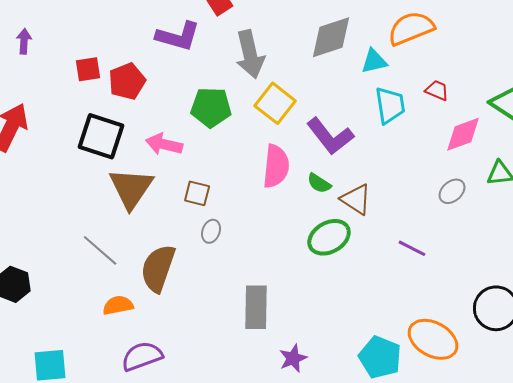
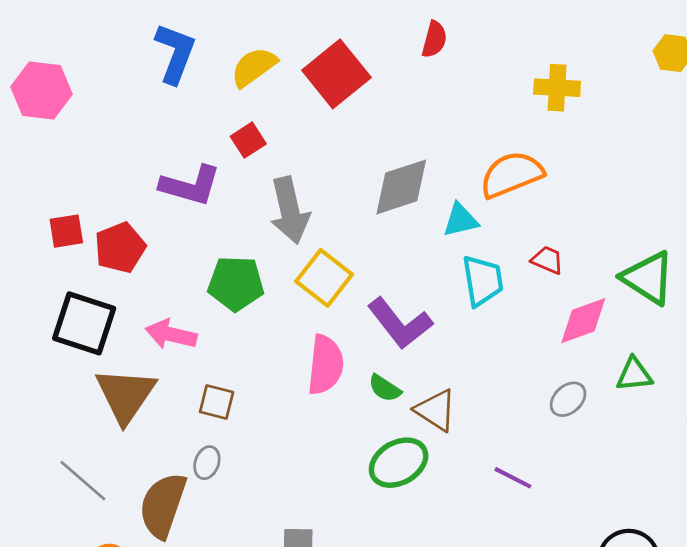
gray ellipse: (211, 231) -> (207, 463), moved

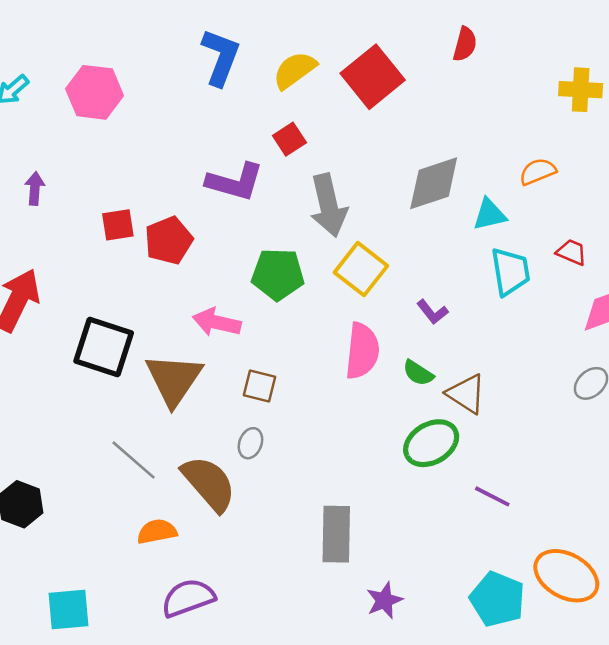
orange semicircle: (512, 175) -> (538, 172), size x0.6
black square: (84, 323) -> (104, 347), moved
purple L-shape: (400, 323) -> (432, 312), size x0.5
purple line: (513, 478) -> (492, 496), moved
brown semicircle: (163, 505) -> (209, 483), turned 120

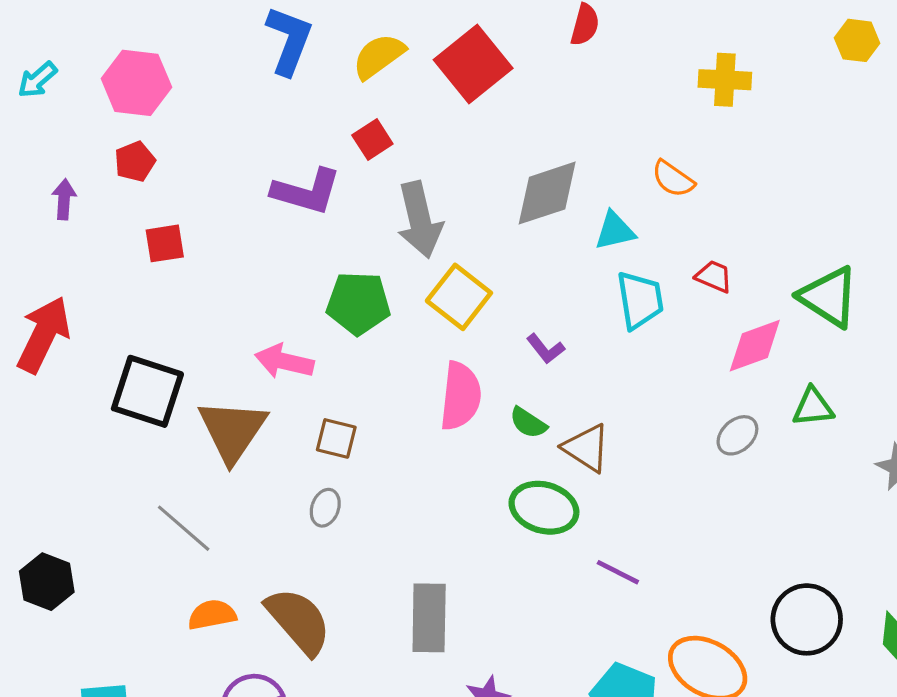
orange semicircle: (538, 172) -> (673, 179), turned -123
red pentagon: (169, 240) -> (135, 162), moved, size x0.7
green ellipse: (431, 443) -> (544, 508), turned 46
brown semicircle: (209, 483) -> (298, 621), moved

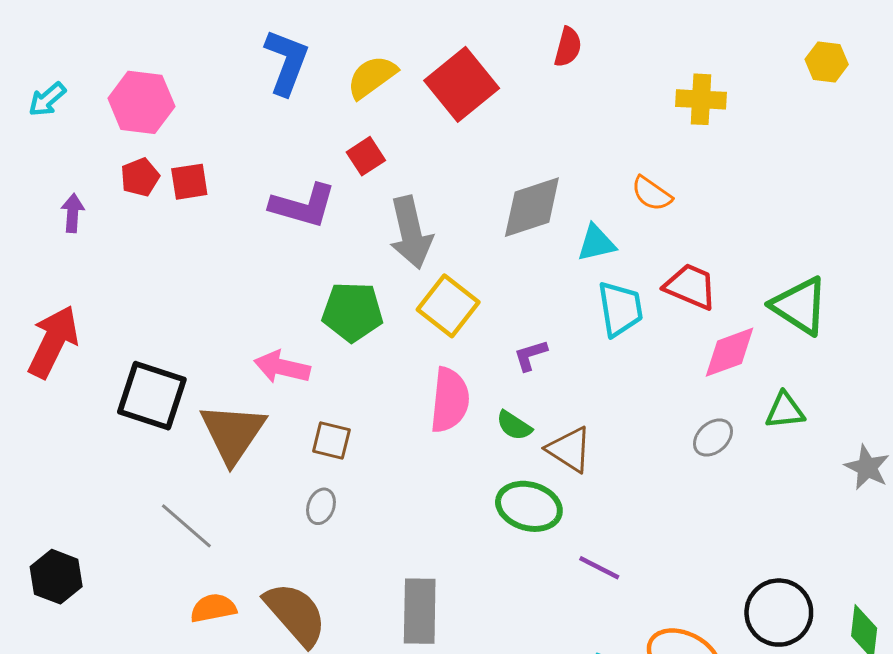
red square: (165, 243) -> (189, 182), moved
red trapezoid: (714, 276) -> (691, 286), size x1.5
purple L-shape: (546, 349) -> (530, 355), turned 111

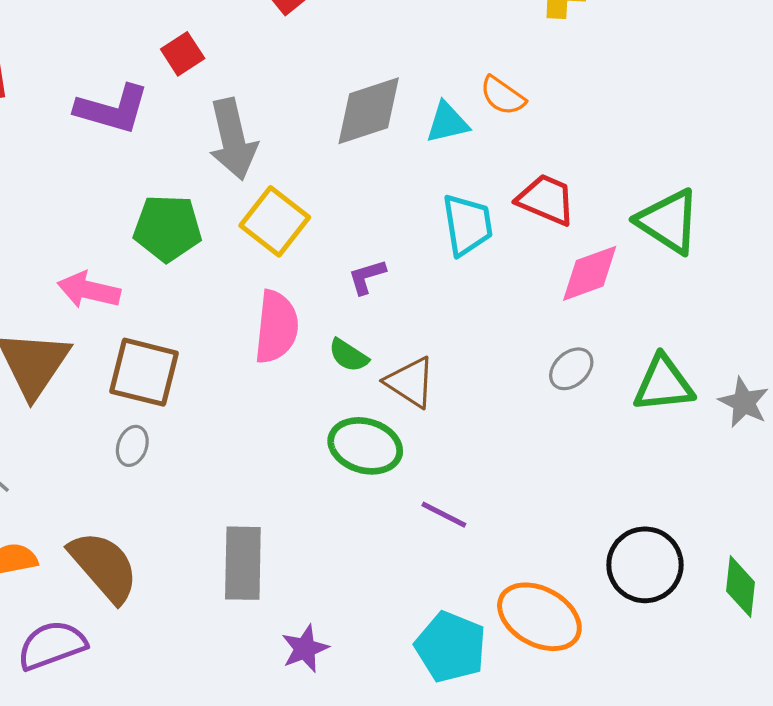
cyan triangle: (596, 243) -> (447, 123), moved
green triangle: (785, 411) -> (663, 384), moved, size x1.4
brown square: (331, 441) -> (144, 372), size x1.6

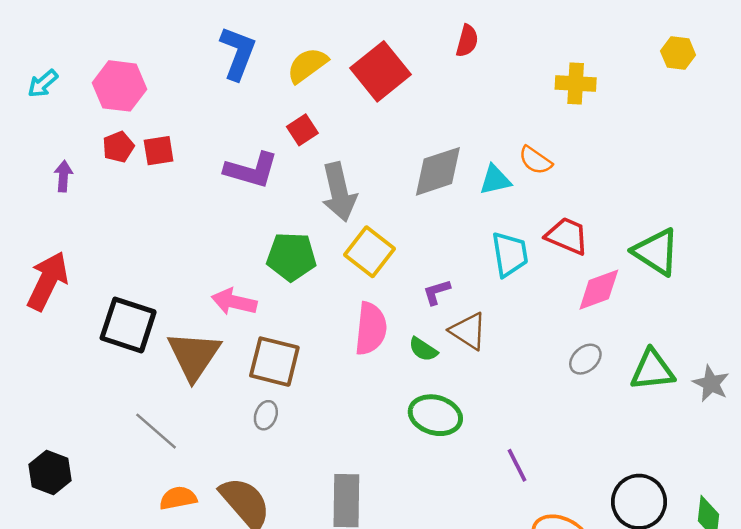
brown triangle: (410, 382) -> (468, 331), moved
purple line: (444, 515) -> (517, 465), moved, turned 36

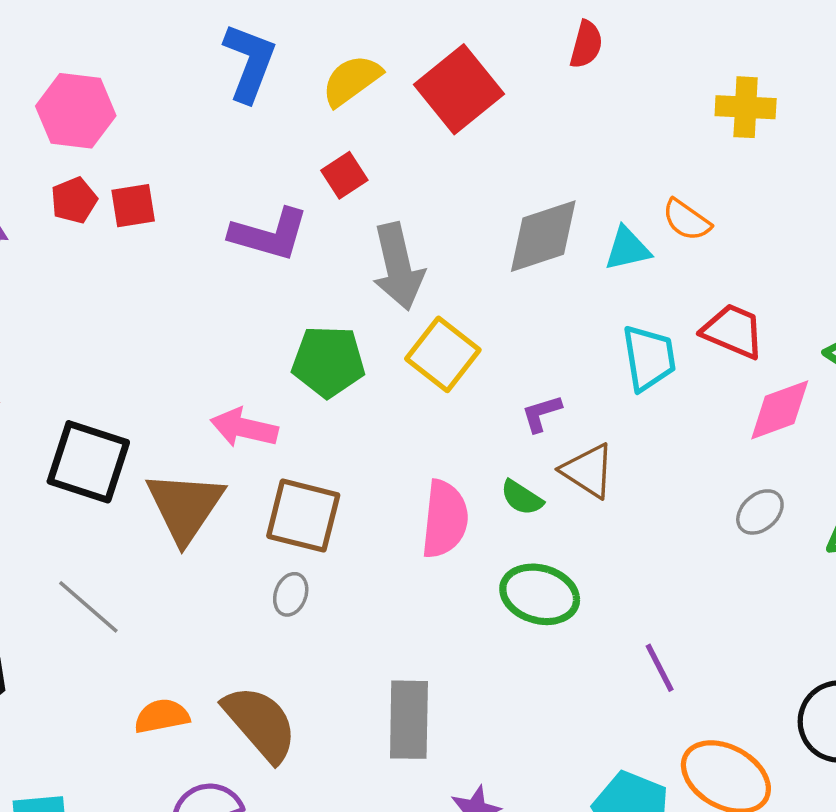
pink semicircle: (371, 329) -> (445, 519), moved
gray line: (156, 431) -> (88, 607), moved

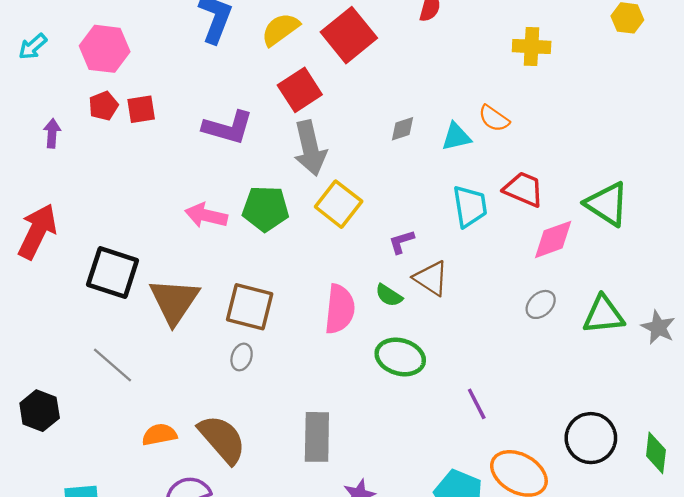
red square: (344, 175) -> (300, 90), moved, size x1.5
gray diamond: (543, 236) -> (403, 129), size x0.5
pink arrow: (244, 428) -> (206, 215), moved

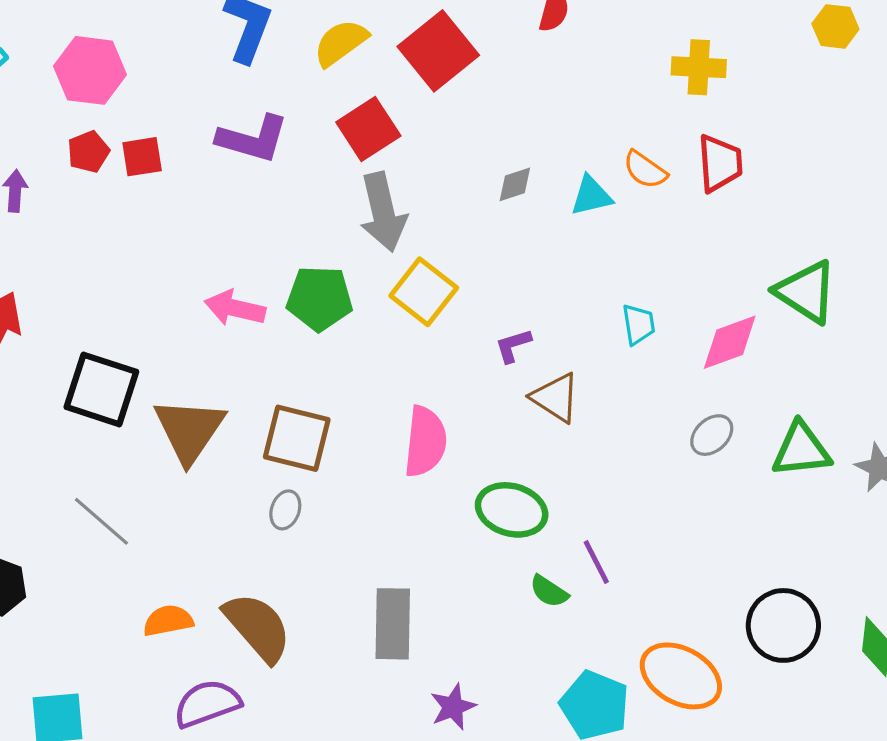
purple L-shape: (228, 128) -> (253, 139), moved
red trapezoid: (524, 189) -> (720, 163), moved, turned 63
cyan trapezoid: (470, 206) -> (639, 324), moved, size x0.7
green semicircle: (389, 295) -> (549, 591), moved
purple line: (477, 404) -> (596, 562), moved

